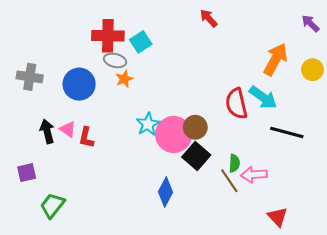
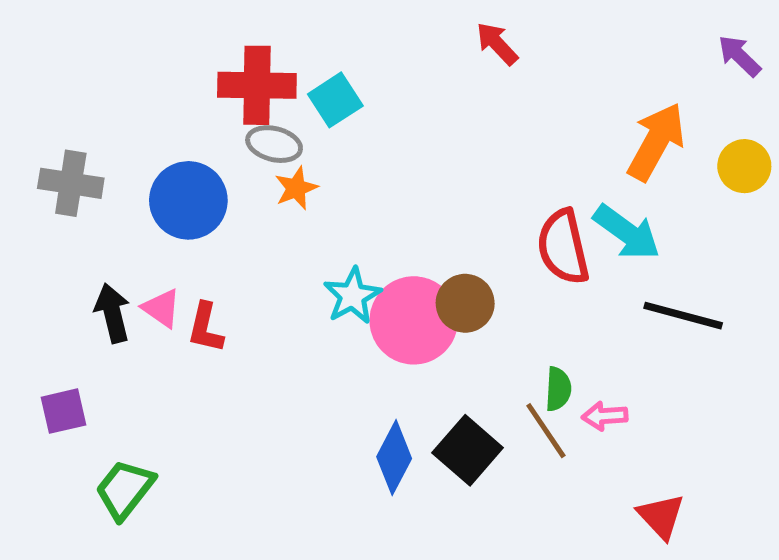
black square: (196, 156) -> (468, 450), moved
pink arrow: (254, 175) -> (605, 416), size x0.7

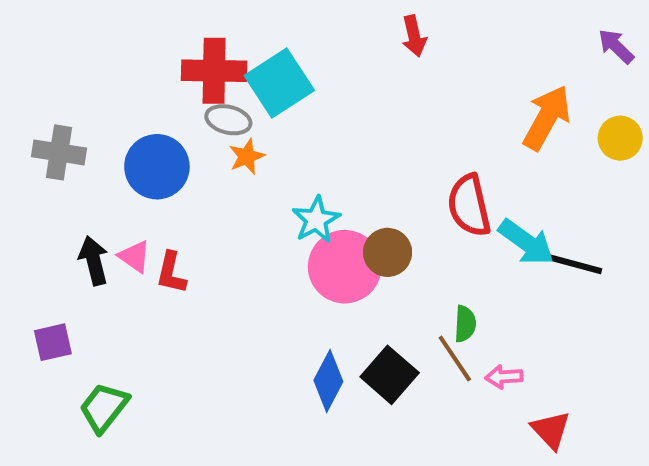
red arrow: (497, 44) -> (414, 36), turned -150
cyan square: (335, 100) -> (279, 83), size x1.5
cyan arrow: (627, 232) -> (526, 242), moved
cyan star: (352, 296) -> (316, 220), moved
pink arrow: (605, 416) -> (504, 377), moved

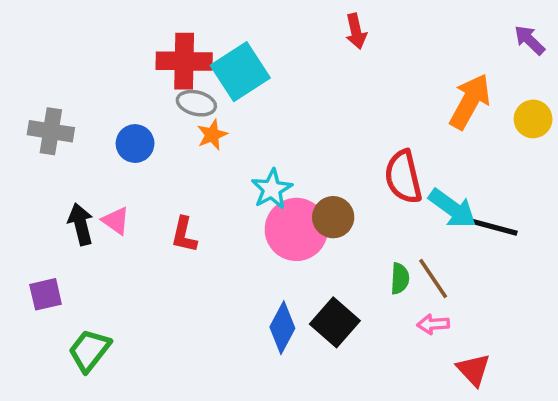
blue circle: (157, 167) -> (135, 144), size x0.7
red L-shape: (171, 273) -> (184, 235), moved
brown line: (455, 358) -> (433, 279), moved

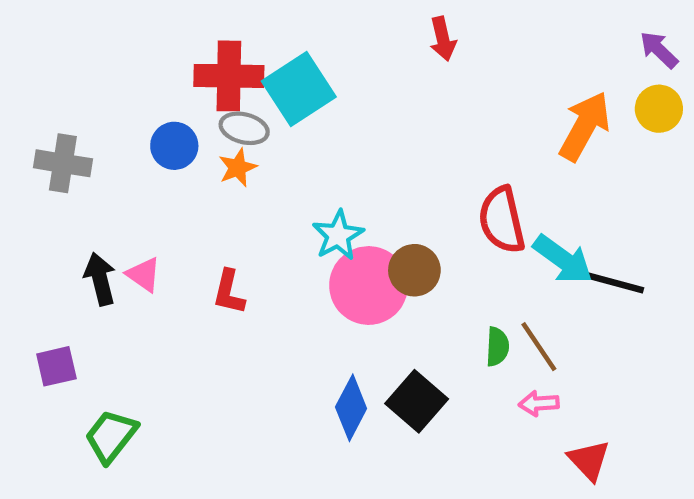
yellow circle: (533, 119) -> (659, 109), moved
orange star: (212, 135) -> (238, 168), moved
blue circle: (135, 144) -> (174, 146), moved

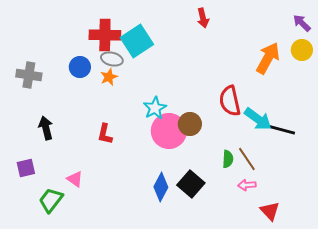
pink triangle: (144, 275) -> (75, 179), moved

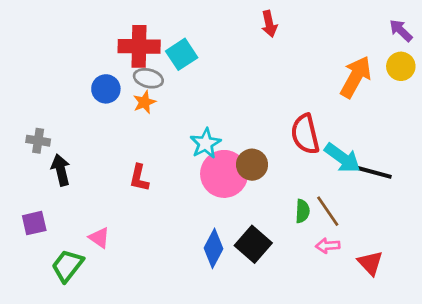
cyan square: (137, 41) -> (182, 54), size x0.7
gray cross: (29, 75) -> (38, 141), moved, size x0.7
red triangle: (270, 211) -> (370, 263), moved

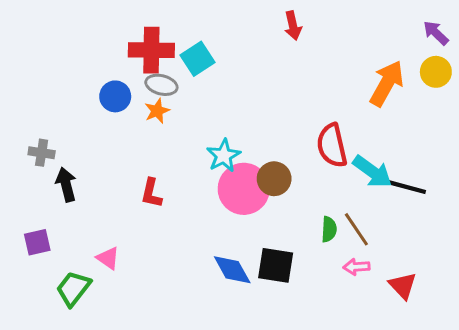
black square: (253, 244) -> (276, 265), turned -32
blue diamond: (213, 248) -> (232, 270), turned -57

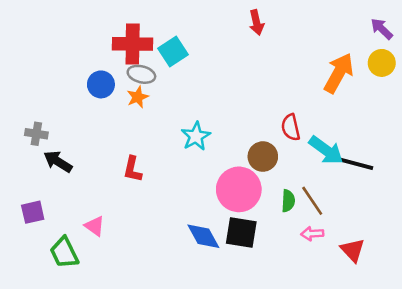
red semicircle: (332, 146) -> (291, 127), size x0.7
brown circle: (274, 179) -> (263, 157), moved
black arrow: (66, 184) -> (58, 162), turned -44
pink circle: (244, 189) -> (239, 189), moved
green trapezoid: (73, 288) -> (64, 253), turned -64

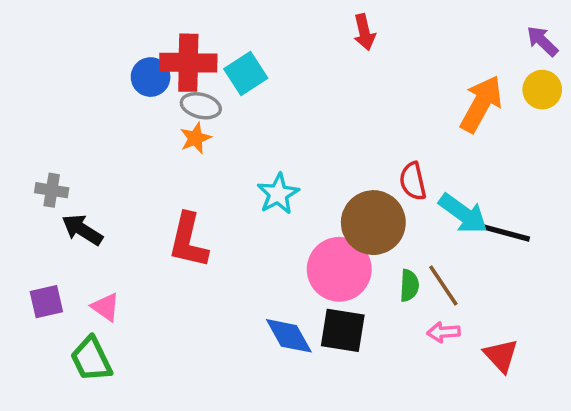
blue circle: (101, 84) -> (151, 77), moved
brown circle: (263, 157) -> (373, 223), size x1.5
red L-shape: (133, 169) -> (188, 241), size x1.5
pink triangle: (95, 226) -> (106, 307), moved

